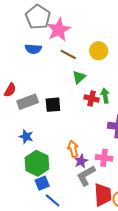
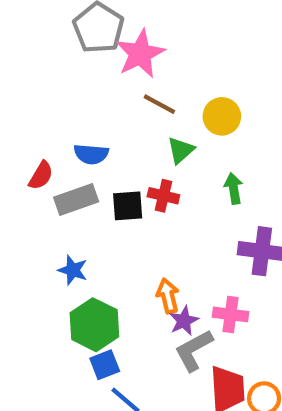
blue semicircle: (33, 49) -> (91, 154), moved
yellow circle: (99, 51) -> (222, 116), moved
red cross: (92, 99) -> (163, 196), moved

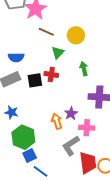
purple star: (184, 321) -> (71, 113), moved

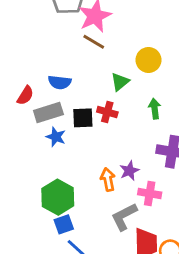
brown line: (46, 32) -> (94, 42), moved
blue star: (11, 112) -> (56, 137), moved

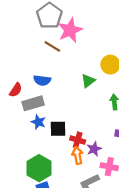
brown line: (94, 42) -> (52, 46), moved
red cross: (107, 112) -> (78, 140), moved
black square: (83, 118) -> (58, 129), moved

